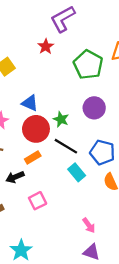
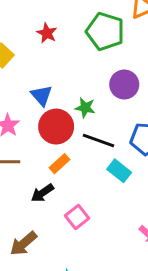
red star: (46, 46) -> (47, 33), moved
blue triangle: (30, 103) -> (42, 95), turned 36

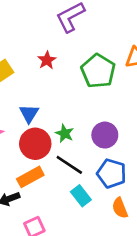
purple circle: (124, 85) -> (105, 135), moved
orange rectangle: (60, 164) -> (30, 177), size x1.4

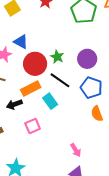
blue triangle: (29, 113) -> (21, 42), moved, turned -35
cyan rectangle: (81, 196) -> (50, 101), moved

